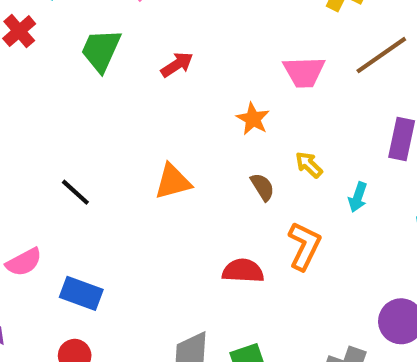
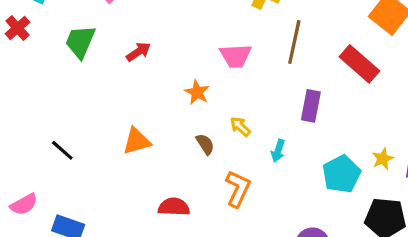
brown line: (381, 55) -> (294, 42), turned -42
red semicircle: (243, 271) -> (174, 207), moved

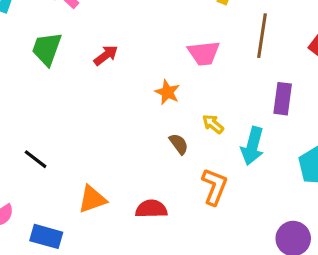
orange triangle: (137, 141) -> (92, 199), moved
cyan arrow: (278, 151) -> (252, 146), size x1.6

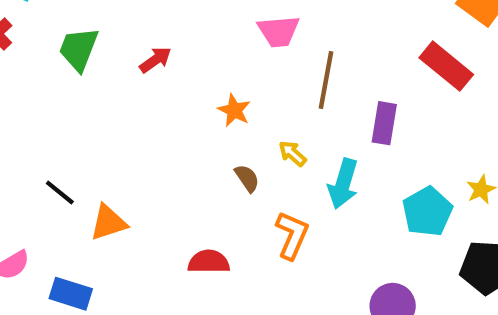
brown line: (262, 36) -> (326, 80), moved
pink trapezoid: (204, 53) -> (279, 31), moved
orange triangle: (92, 199) -> (108, 223), moved

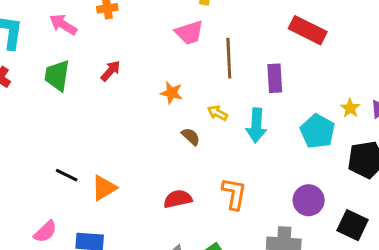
orange L-shape: (292, 235) -> (234, 194), moved

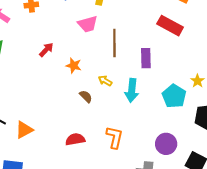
red arrow: (111, 71) -> (46, 50), moved

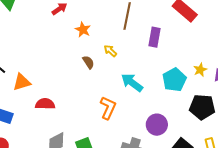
cyan arrow: (132, 90) -> (132, 83), moved, turned 110
red semicircle: (75, 139) -> (45, 104), moved

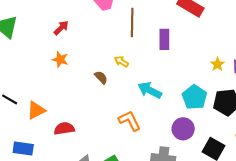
orange star: (83, 30) -> (60, 59), moved
cyan pentagon: (174, 80) -> (195, 97), moved
orange L-shape: (108, 108) -> (130, 121), turned -40

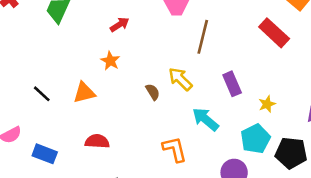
purple rectangle: (164, 39) -> (232, 84), moved, turned -36
yellow arrow: (121, 62) -> (180, 79), size x1.5
yellow star: (217, 64) -> (267, 104), moved
orange triangle: (36, 110) -> (84, 93), moved

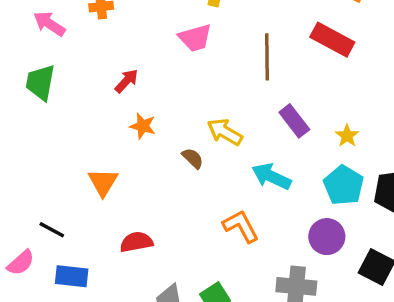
brown line: (203, 37) -> (267, 57), moved
orange star: (110, 61) -> (143, 126), moved
orange triangle: (84, 93) -> (103, 182), turned -30
black line: (42, 94) -> (52, 230), moved

